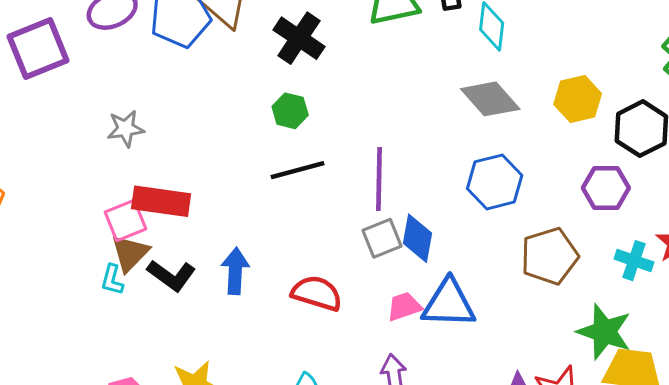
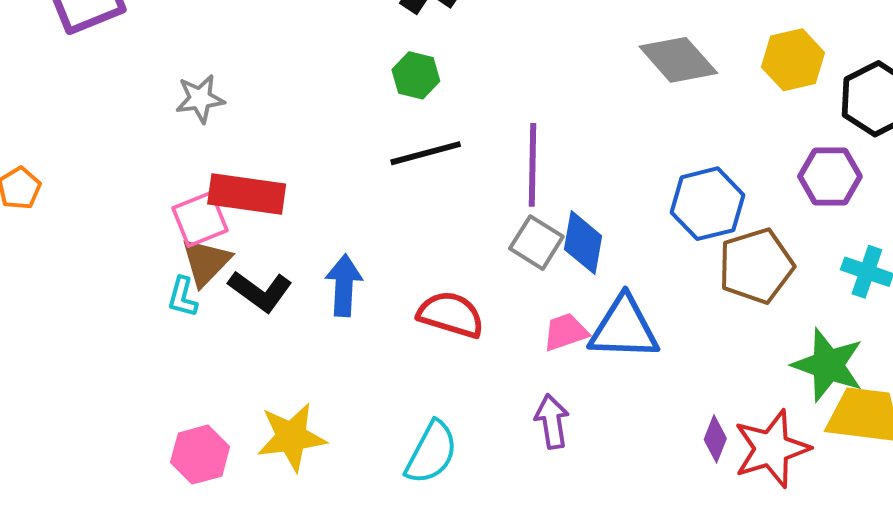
blue hexagon: (495, 182) -> (707, 204), moved
gray square: (382, 238) -> (536, 243), turned -36

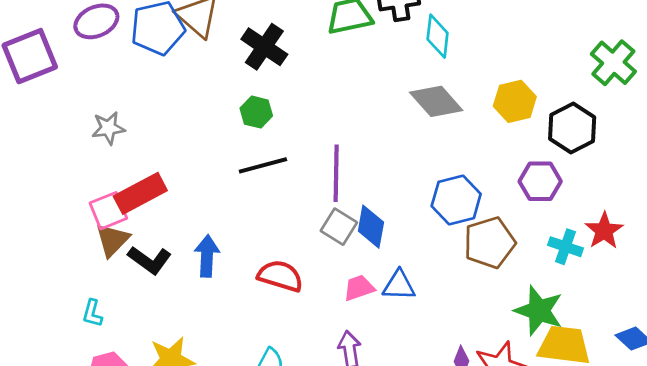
red rectangle: (247, 194) -> (140, 193), turned -36
cyan L-shape: (183, 297) -> (92, 313), moved
blue triangle: (624, 328) -> (399, 285), size x0.7

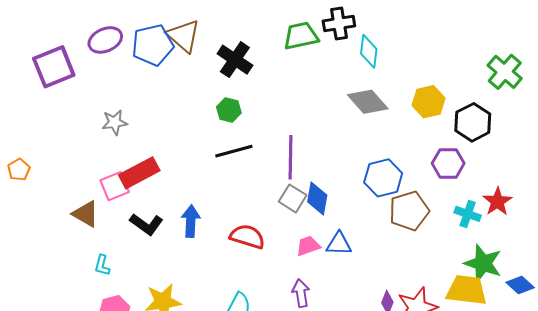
brown triangle: (112, 240) -> (86, 214), moved, turned -44
green star: (539, 311) -> (483, 263), moved

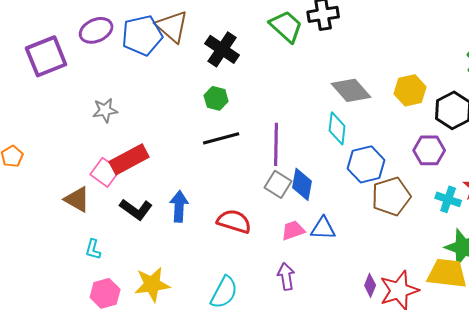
green trapezoid: (301, 36) -> (286, 26), turned 54
cyan diamond: (369, 51) -> (337, 128), moved
pink square: (115, 186) -> (105, 172), turned -32

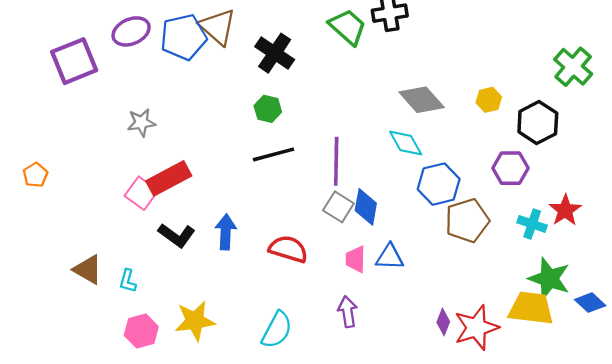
yellow hexagon: (410, 90) -> (489, 100), size x0.7
cyan diamond: (337, 128) -> (406, 143), turned -36
brown triangle: (77, 199) -> (88, 270), moved
pink trapezoid: (293, 230) -> (356, 259), turned -70

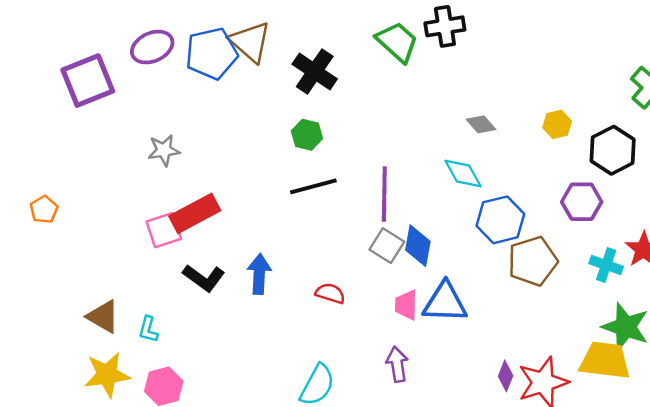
gray diamond: (422, 100) -> (481, 124), size x0.6
pink square: (141, 193) -> (164, 230), turned 36
red semicircle: (288, 249) -> (330, 293), size x0.7
blue triangle: (390, 257) -> (445, 302), size x1.4
yellow star: (195, 321) -> (107, 375), moved

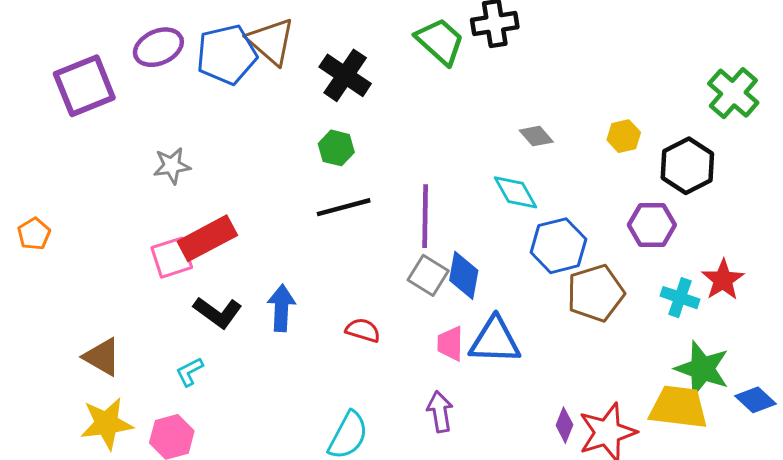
cyan L-shape: (148, 329) -> (190, 372), moved, turned 48

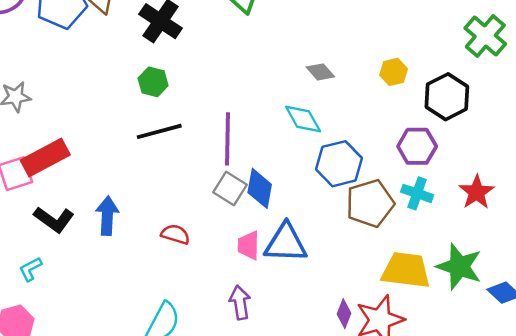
cyan cross: (680, 298) -> (417, 193), moved
yellow trapezoid: (679, 407) -> (406, 270), moved

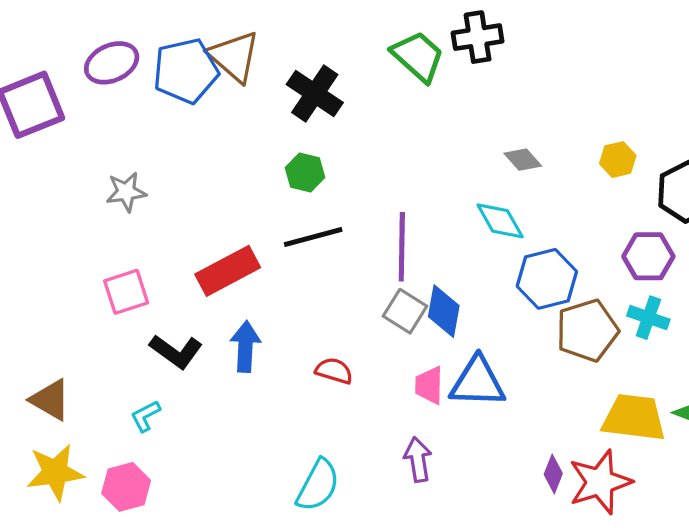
red rectangle: (45, 157) -> (228, 271), moved

